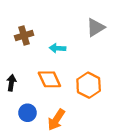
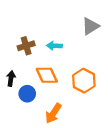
brown cross: (24, 36) -> (26, 46), moved
blue circle: (27, 113) -> (27, 94), moved

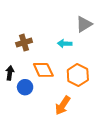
cyan arrow: (54, 46) -> (65, 44), moved
orange arrow: (53, 113) -> (63, 105), moved

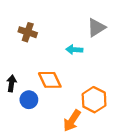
brown cross: (24, 43) -> (28, 32), moved, turned 35
orange hexagon: (78, 75) -> (94, 100), moved

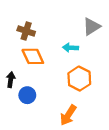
orange diamond: (50, 80) -> (33, 56), moved
orange hexagon: (94, 100) -> (79, 79), moved

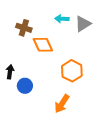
cyan arrow: (70, 48) -> (62, 19), moved
orange diamond: (33, 56) -> (43, 45), moved

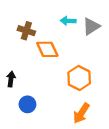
blue circle: (25, 86) -> (27, 104), moved
orange arrow: (62, 104) -> (81, 113), moved

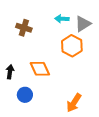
orange diamond: (47, 49) -> (40, 69), moved
orange hexagon: (79, 78) -> (72, 46), moved

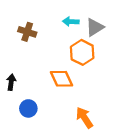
orange diamond: (40, 69) -> (62, 79), moved
orange arrow: (74, 103) -> (84, 118), turned 114

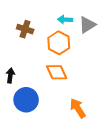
orange hexagon: (82, 52) -> (59, 43), moved
blue circle: (28, 108) -> (26, 100), size x1.5

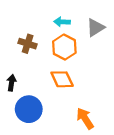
cyan arrow: (65, 20) -> (62, 22), moved
brown cross: (25, 29) -> (28, 44), moved

